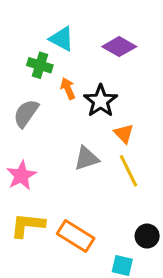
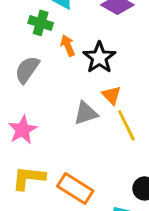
orange triangle: (124, 134) -> (111, 95), moved

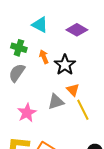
green cross: (41, 23) -> (19, 48), moved
pink star: (23, 130) -> (27, 113), moved

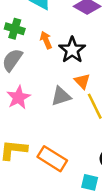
pink star: (27, 113) -> (18, 97), moved

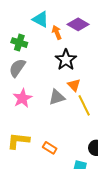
orange arrow: (46, 40) -> (57, 32), moved
orange rectangle: (52, 159) -> (50, 148), size x0.6

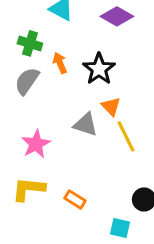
orange arrow: (57, 32) -> (60, 63), moved
gray triangle: (57, 97) -> (85, 124), turned 36
pink star: (22, 98) -> (36, 144), moved

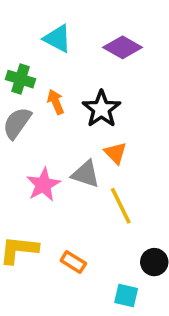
yellow line: (126, 136) -> (121, 206), moved
pink star: (36, 144) -> (43, 185), moved

